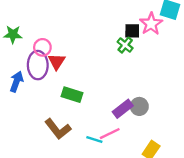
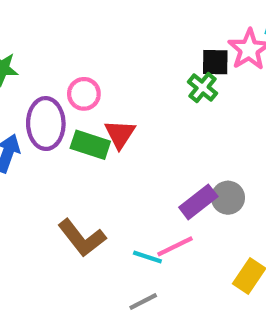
pink circle: (42, 47) -> (84, 94), moved
red triangle: (57, 62) -> (120, 134), moved
green rectangle: (72, 95) -> (90, 145), moved

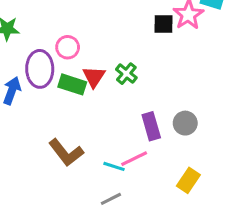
green cross: (203, 88) -> (126, 74), moved
gray circle: (228, 198) -> (185, 123), moved
purple rectangle: (198, 202) -> (151, 126), turned -68

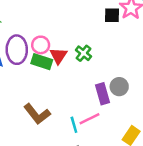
pink circle: (68, 47) -> (41, 45), moved
gray circle: (185, 123) -> (119, 87), moved
cyan line: (114, 166) -> (74, 125), turned 56

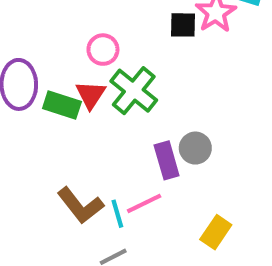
pink circle: (41, 45) -> (103, 50), moved
green cross: (83, 53) -> (134, 91), size x1.6
brown L-shape: (37, 114) -> (80, 206), moved

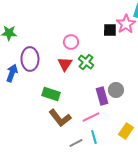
green cross: (134, 91) -> (86, 62), size x0.7
green rectangle: (62, 105) -> (51, 94), moved
cyan line: (117, 214) -> (94, 137), moved

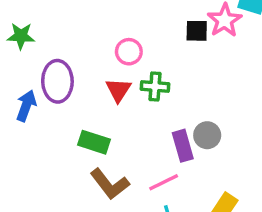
green cross: (86, 62) -> (155, 86), turned -35

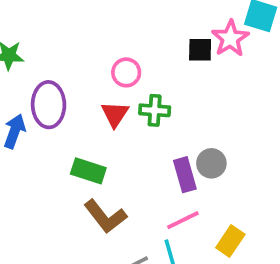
pink line: (164, 182) -> (183, 220), moved

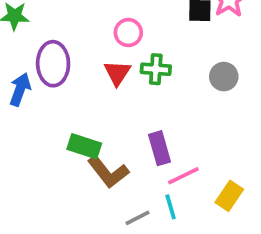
gray circle: (211, 163) -> (224, 77), moved
green rectangle: (88, 171) -> (84, 146), moved
purple rectangle: (185, 175) -> (160, 148), moved

